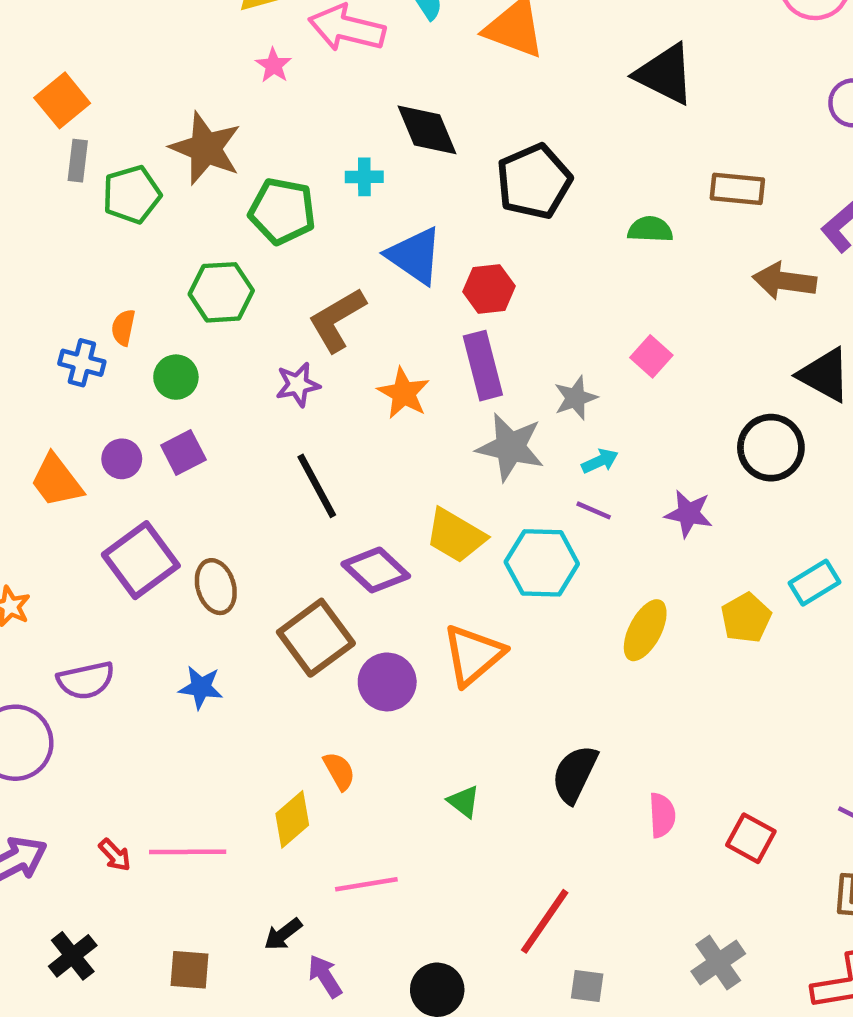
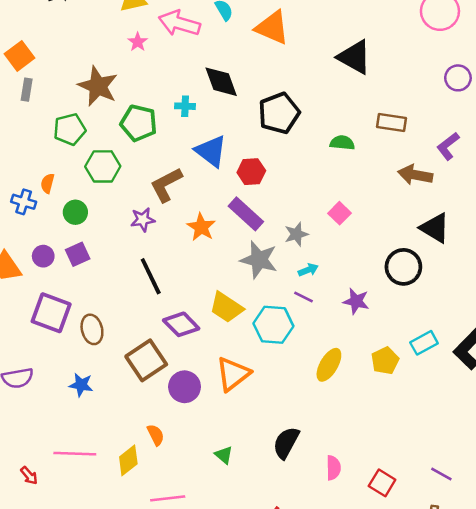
green pentagon: (132, 194) -> (70, 129), moved
purple rectangle: (483, 366) -> (246, 214), turned -36
purple square: (141, 560) -> (51, 313), turned -36
pink line: (188, 852) -> (75, 454), moved

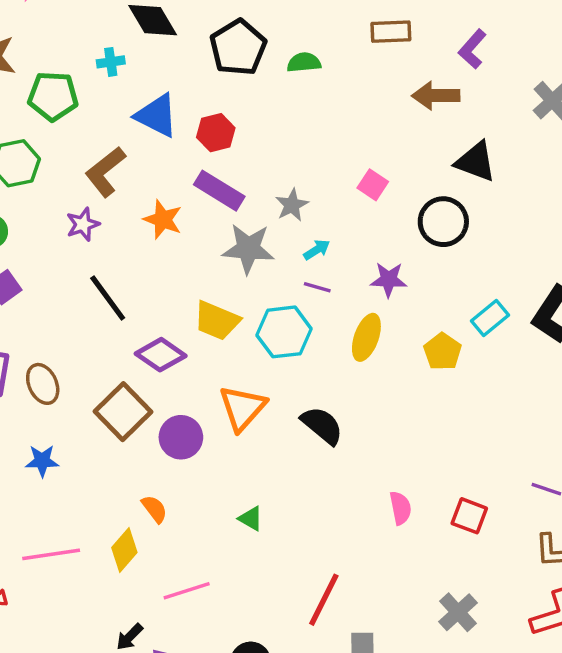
green semicircle: (342, 143) -> (304, 62), moved
pink square: (340, 213) -> (373, 185), moved
yellow ellipse: (329, 365) -> (366, 337), moved
black semicircle: (286, 443) -> (322, 425), moved, turned 112

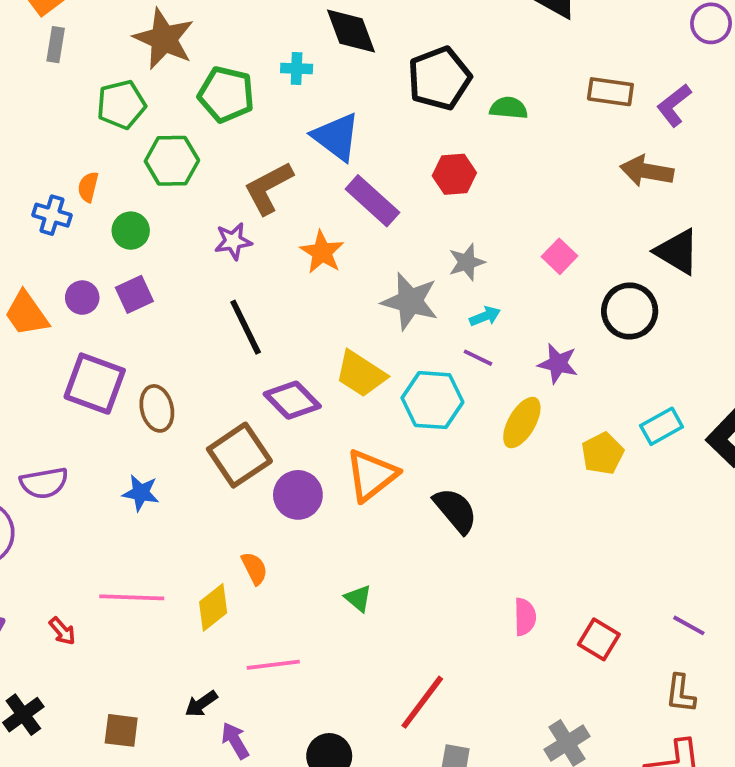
purple L-shape: (472, 49) -> (674, 105), moved
red hexagon: (216, 133) -> (454, 174), moved
purple rectangle: (219, 191) -> (372, 201), moved

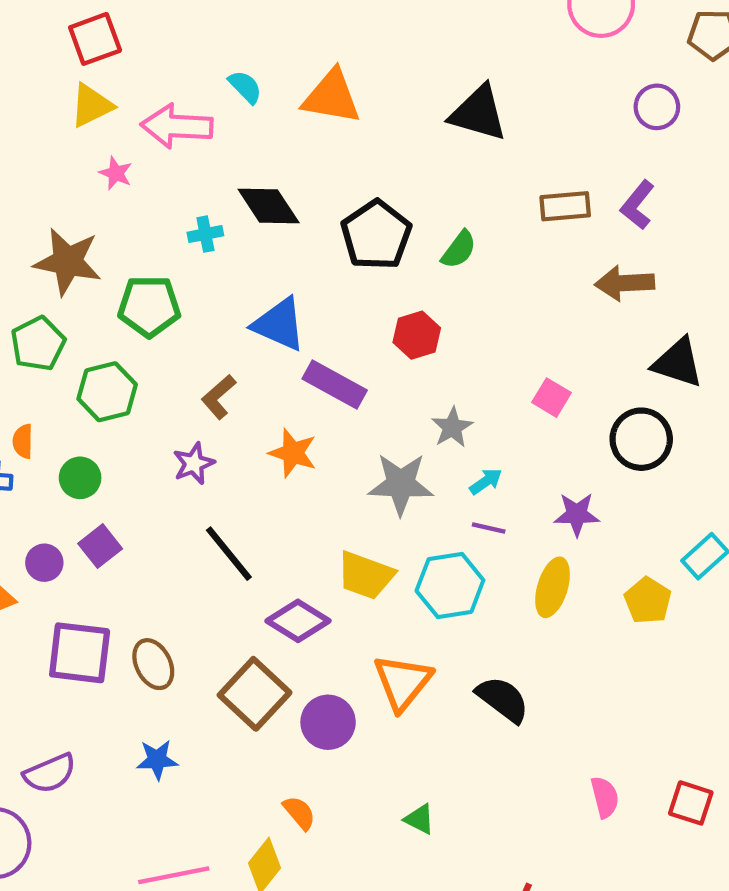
cyan cross: (297, 69) -> (205, 234), moved
green semicircle: (509, 108) -> (459, 250), turned 135
brown L-shape: (268, 188) -> (219, 397), size x0.7

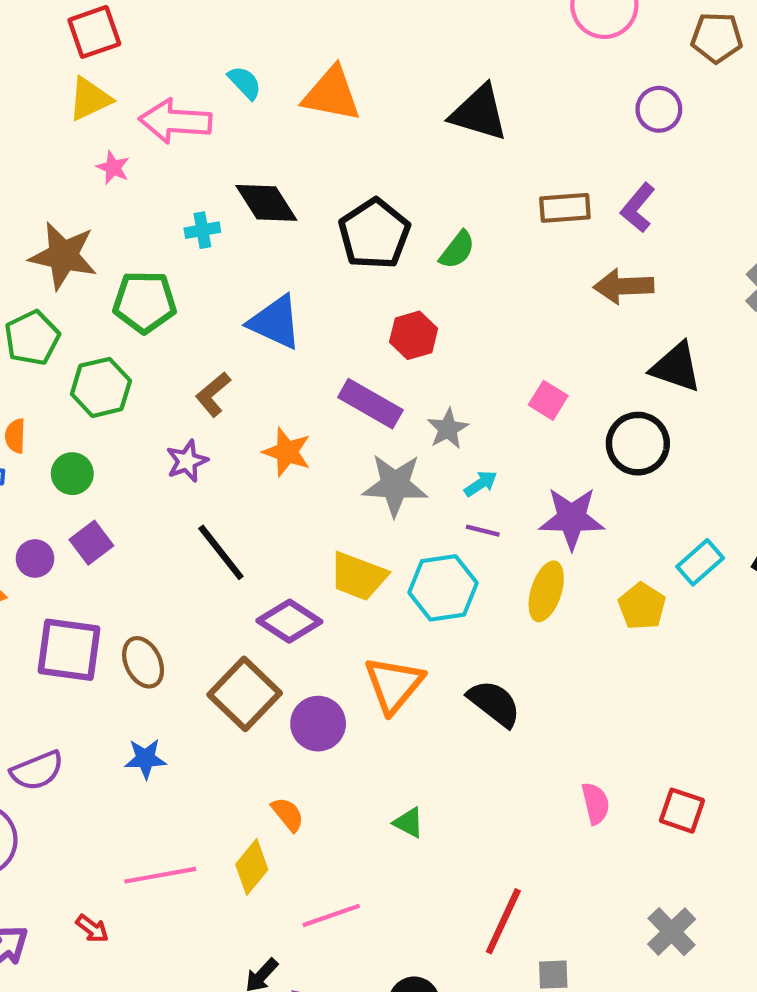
purple rectangle: (335, 384) -> (370, 404), moved
purple star: (577, 514) -> (572, 518), size x1.4

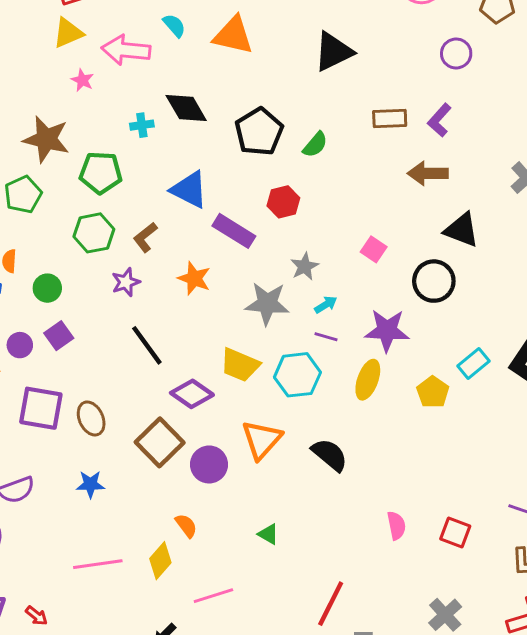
black triangle: (479, 113) -> (333, 52), turned -45
green hexagon: (101, 387) -> (94, 233), moved
purple rectangle: (370, 404) -> (234, 231), moved
red arrow: (92, 929) -> (36, 616), moved

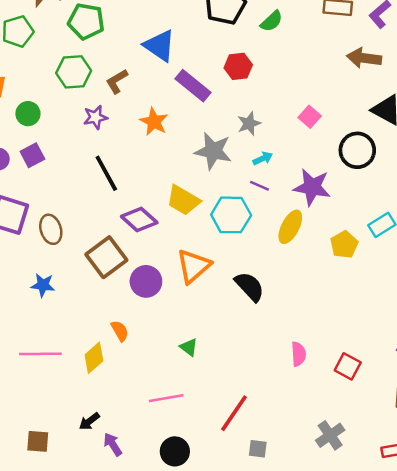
pink line: (213, 596) -> (166, 398), moved

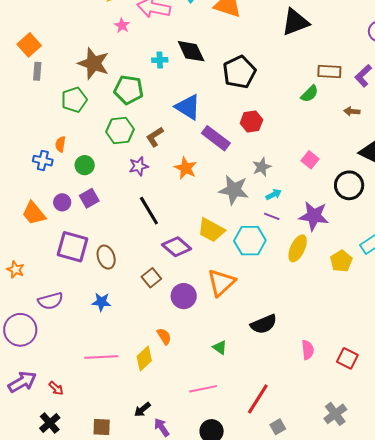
green semicircle: (272, 21) -> (310, 94), moved
brown arrow: (364, 58) -> (352, 111), size x0.6
brown square: (106, 257) -> (151, 278), size x0.6
black semicircle: (250, 287) -> (264, 324), moved, turned 112
gray square: (258, 449) -> (278, 427), turned -35

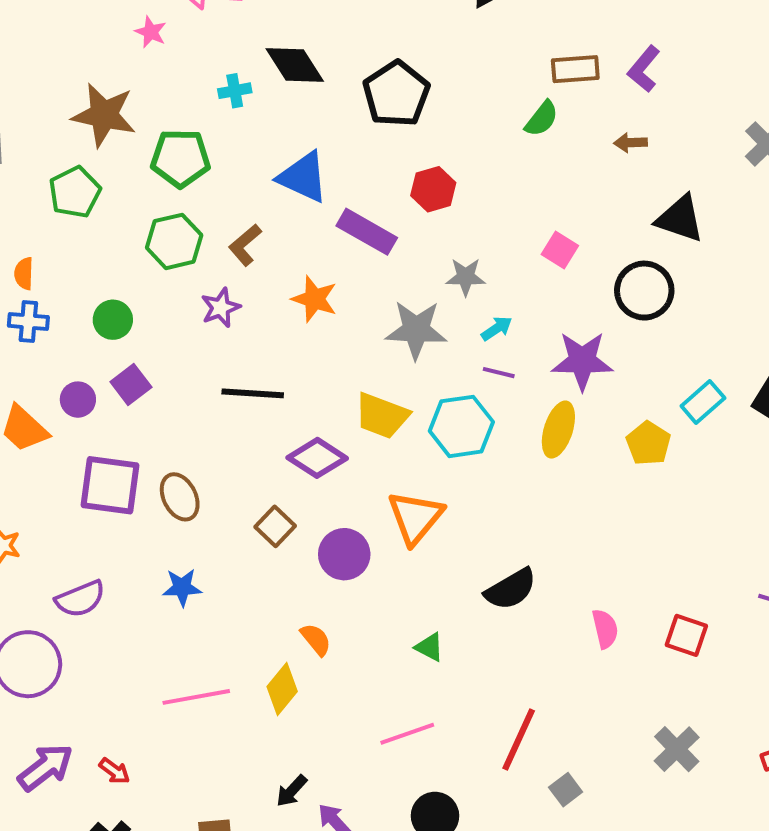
orange semicircle: (60, 144) -> (24, 274), moved
gray star: (262, 167) -> (466, 277), turned 30
black line: (149, 211) -> (253, 393), turned -48

